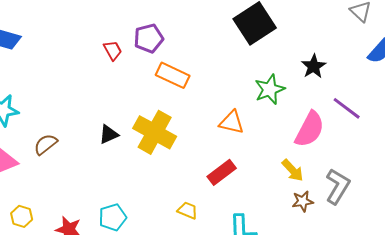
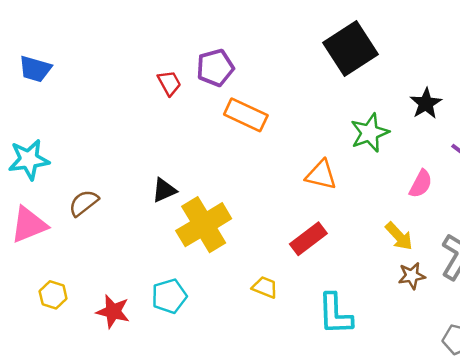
pink semicircle: (310, 129) -> (421, 184), size x0.6
yellow cross: (155, 132) -> (204, 225), moved, turned 30

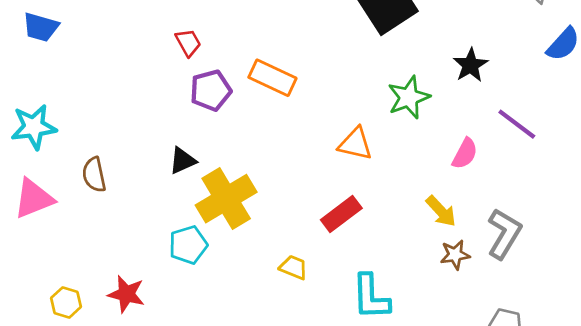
purple pentagon: (215, 68) -> (211, 90), moved
brown semicircle: (84, 203) -> (94, 175), turned -64
yellow hexagon: (53, 295) -> (66, 302), moved
cyan pentagon: (169, 296) -> (188, 245), moved

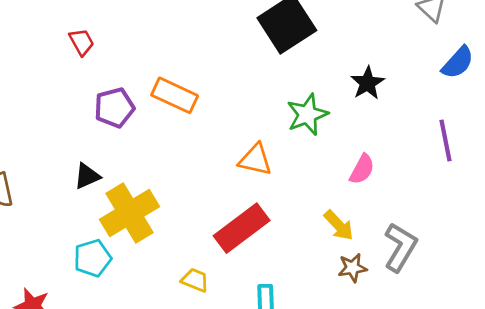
red trapezoid: (188, 43) -> (82, 42), moved
purple line: (517, 124) -> (445, 141), moved, turned 42
red rectangle: (341, 214) -> (242, 228), size x1.4

